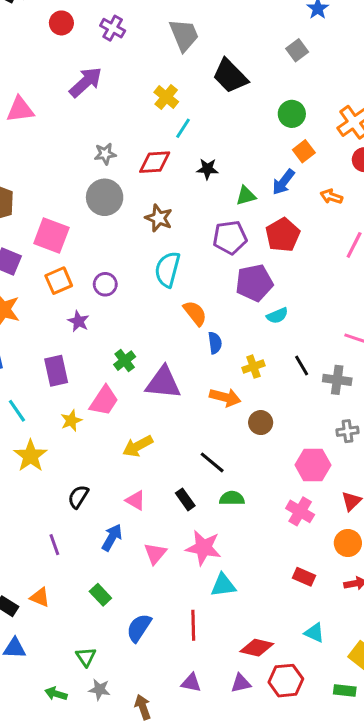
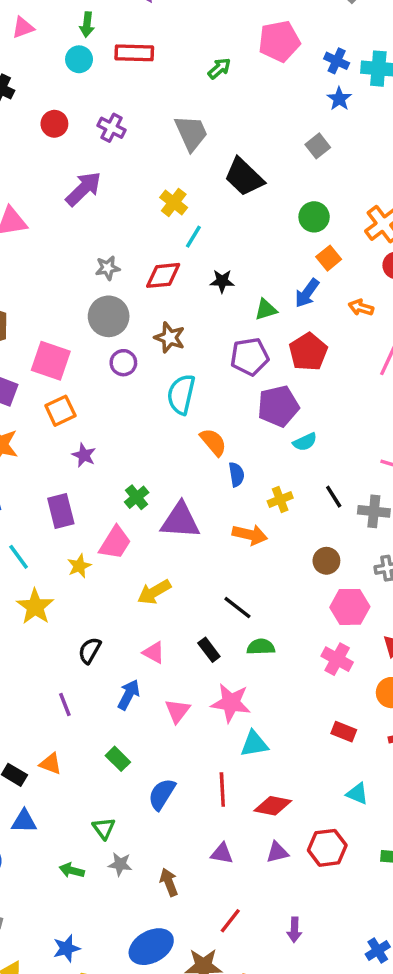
purple circle: (105, 284) -> (123, 363), moved
brown circle: (261, 423) -> (326, 561), moved
red diamond: (257, 648) -> (273, 806), moved

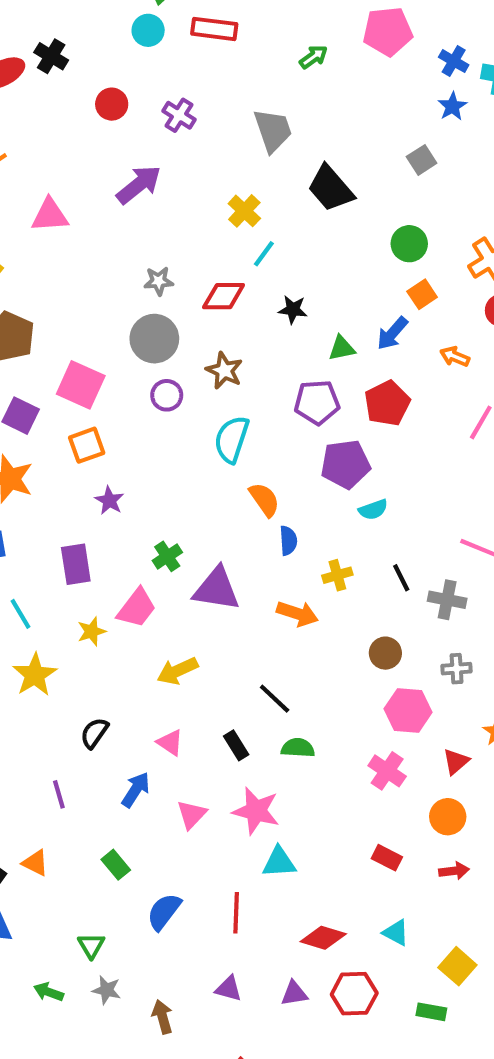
red diamond: (273, 806) -> (323, 938), moved

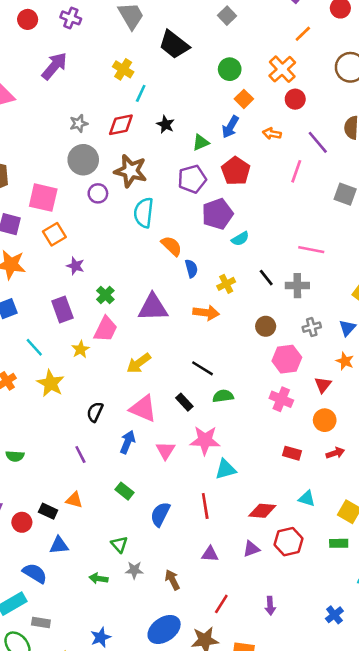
black star: (293, 310) -> (166, 124), turned 30
brown star: (224, 371) -> (131, 171), size x1.4
green cross: (167, 556) -> (105, 295), moved
pink triangle: (170, 743) -> (143, 409), size x1.6

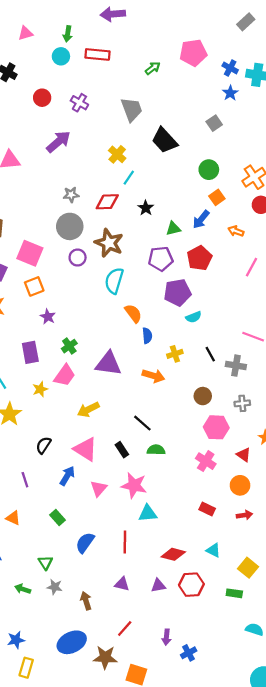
red triangle: (323, 385) -> (244, 455), turned -42
blue cross: (334, 615) -> (189, 653), moved

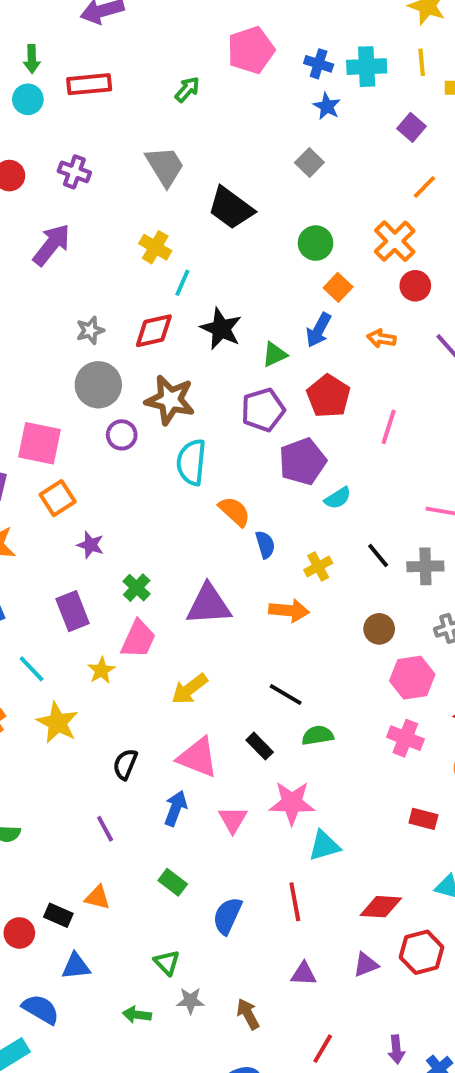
black star: (146, 208) -> (221, 329), size x1.5
pink line: (251, 267) -> (389, 427), moved

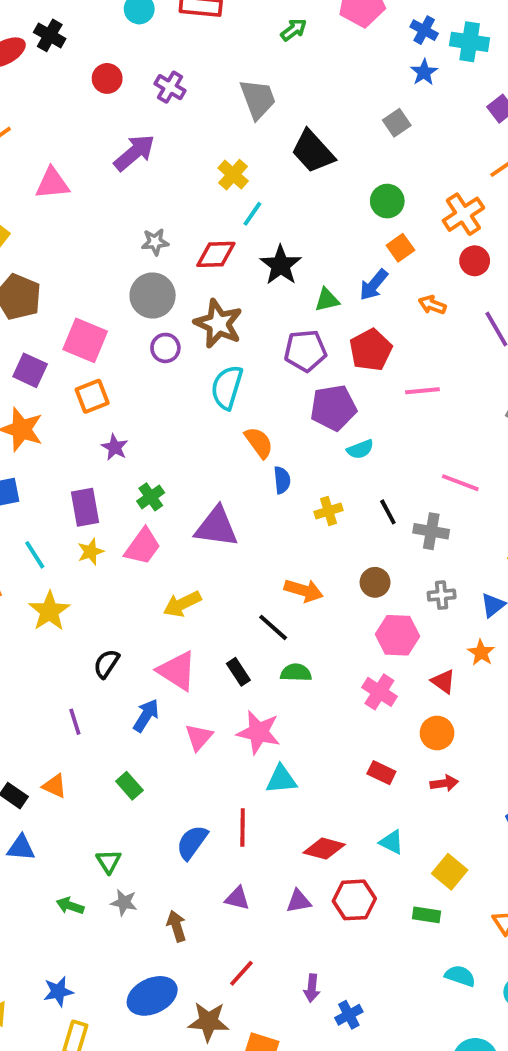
pink line: (389, 427) -> (422, 391), turned 56
orange arrow: (289, 611) -> (304, 590), moved
yellow star: (101, 670) -> (91, 552), moved
blue semicircle: (227, 916) -> (192, 842), moved

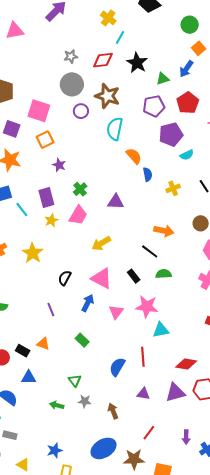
purple triangle: (216, 527) -> (116, 202), size x0.7
cyan line: (35, 555) -> (22, 210), moved
purple triangle: (299, 901) -> (175, 393), size x1.5

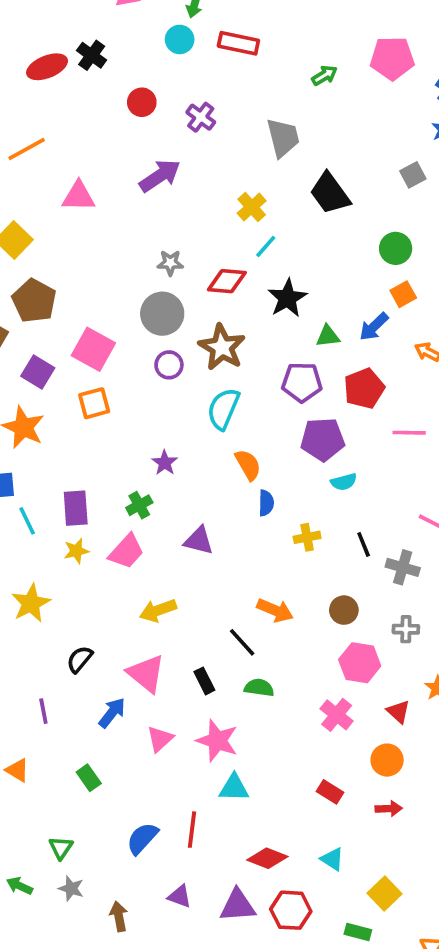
purple star: (59, 165) -> (165, 463), moved

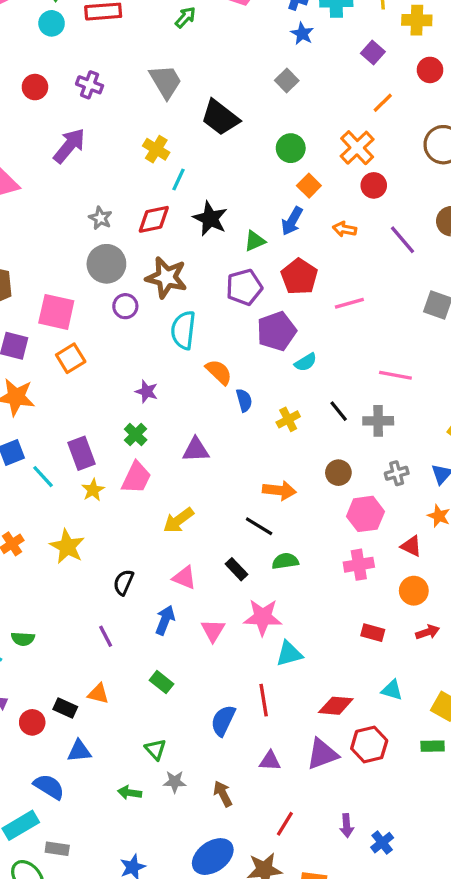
gray star: (170, 263) -> (100, 218), turned -30
pink triangle: (146, 674) -> (184, 578), size x0.7
pink cross: (337, 715) -> (359, 565), turned -32

